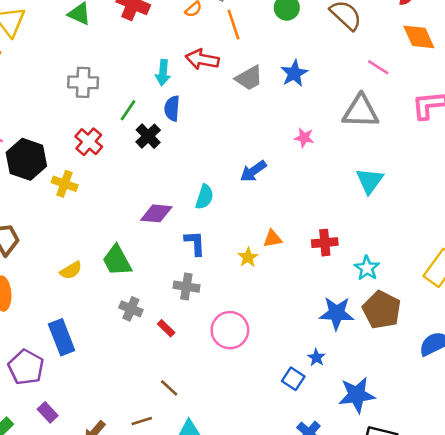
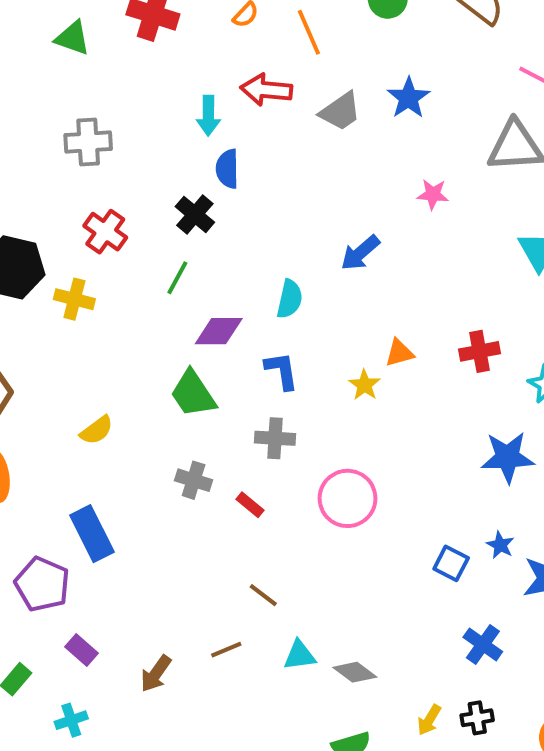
green line: (128, 110) -> (177, 278), moved
green trapezoid: (117, 260) -> (193, 394), moved
blue star: (316, 358) -> (500, 545), moved

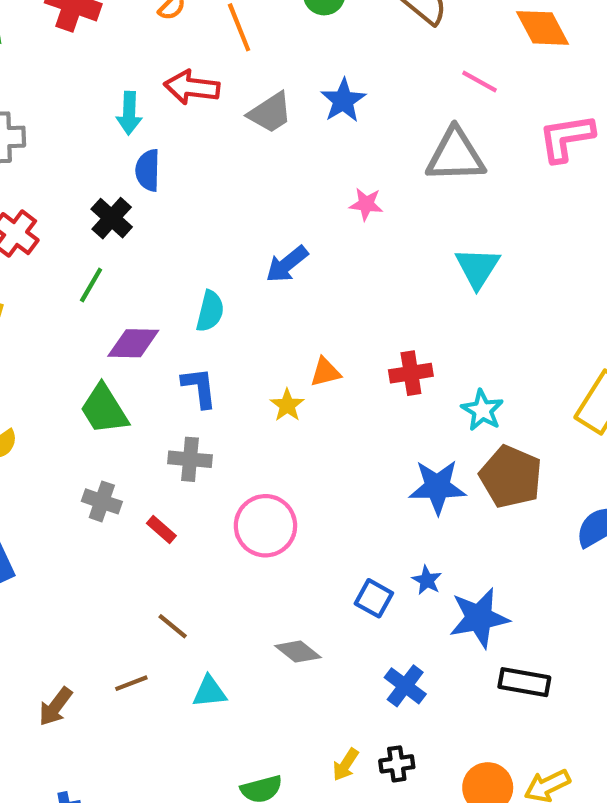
gray diamond: (355, 672) -> (298, 652), moved

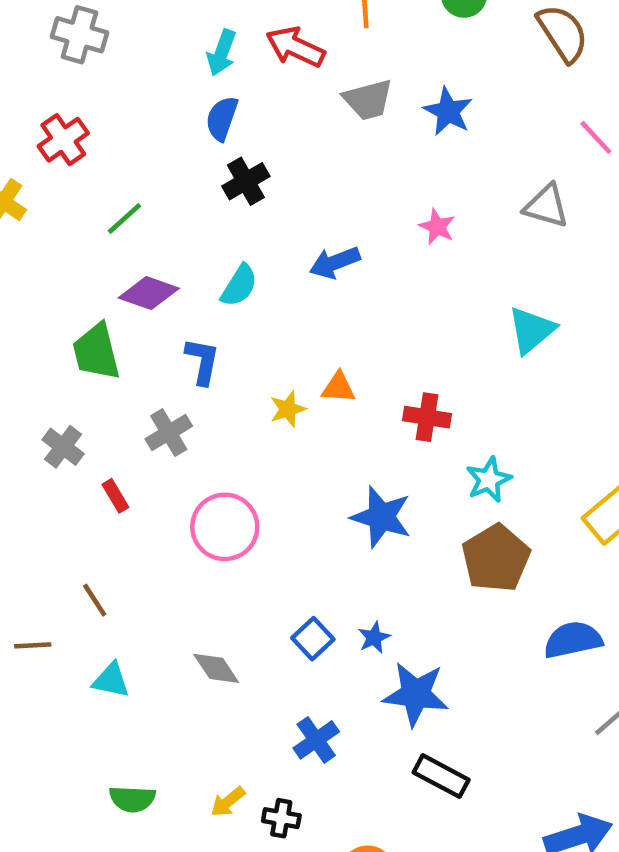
blue star: (343, 100) -> (448, 111), turned -30
gray triangle: (456, 155) -> (546, 206), size x0.7
black cross: (112, 218) -> (246, 181), moved
gray cross: (190, 459) -> (169, 433), turned 36
blue star: (437, 487) -> (381, 517), moved

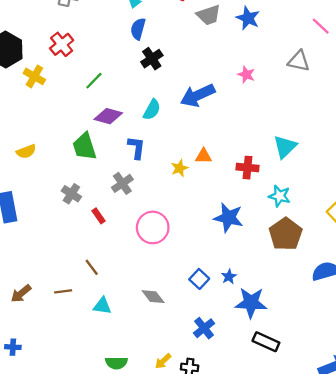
blue arrow: (335, 263) -> (198, 95), size x1.4
cyan triangle: (531, 330) -> (285, 147), moved
cyan star: (489, 480) -> (280, 196), turned -30

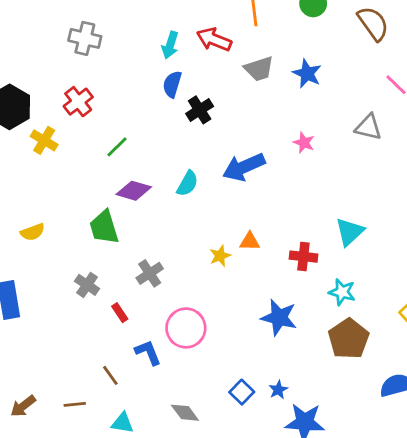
black cross: (152, 59) -> (200, 110), moved
blue L-shape: (136, 148) -> (148, 352), moved, turned -30

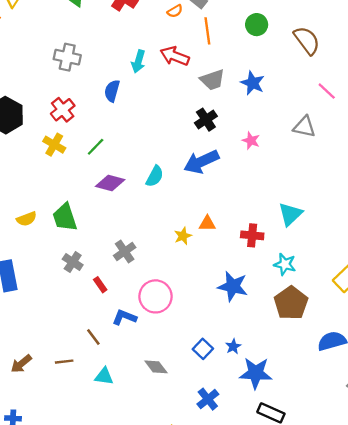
blue semicircle: (172, 84) -> (112, 91), moved
black cross: (200, 110) -> (206, 120), moved
yellow cross: (44, 140) -> (54, 145), moved
green trapezoid: (104, 227) -> (65, 217), moved
blue L-shape: (148, 352) -> (124, 317), turned -45

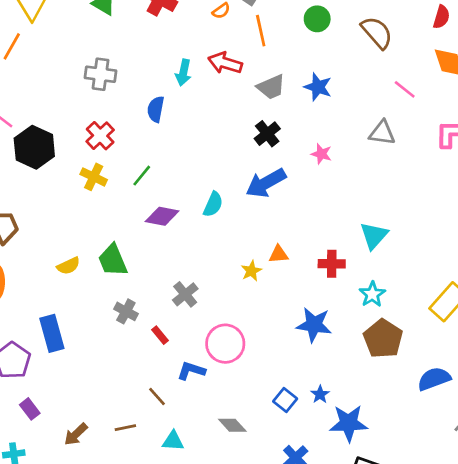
cyan star: (285, 264) -> (372, 294), turned 30

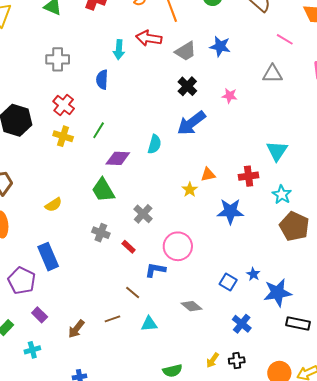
green trapezoid: (113, 260) -> (103, 190), moved
blue star: (314, 325) -> (230, 211), moved

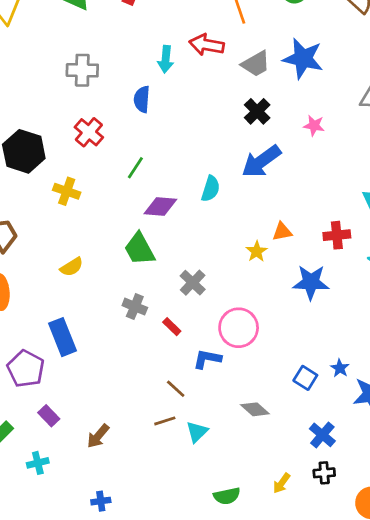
blue star: (220, 46) -> (303, 59), size x1.4
yellow cross: (63, 136) -> (67, 191), moved
brown line: (112, 319) -> (165, 421), moved
cyan triangle: (149, 324) -> (197, 432), turned -42
black cross: (237, 361) -> (324, 473), moved

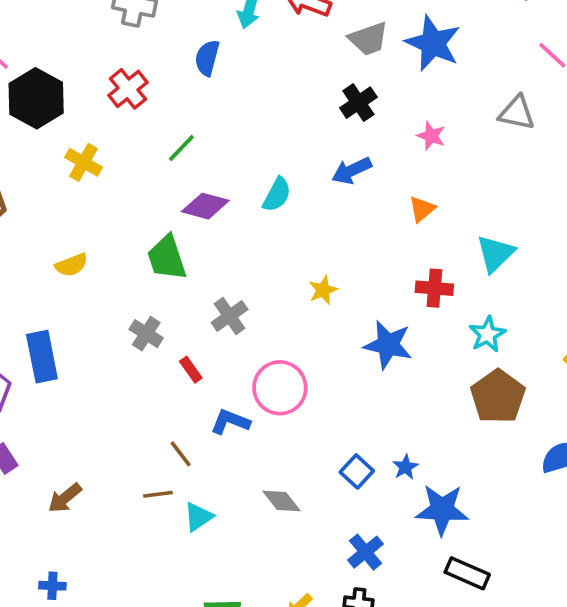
blue arrow: (261, 161) -> (352, 171), size x0.7
orange triangle: (282, 232) -> (422, 209), moved, turned -40

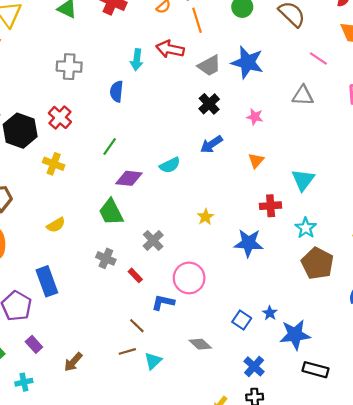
red cross: (128, 89) -> (60, 117), moved
cyan semicircle: (277, 195) -> (170, 165), turned 45

